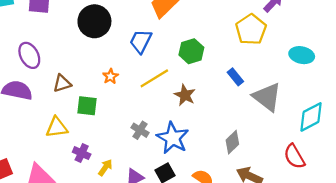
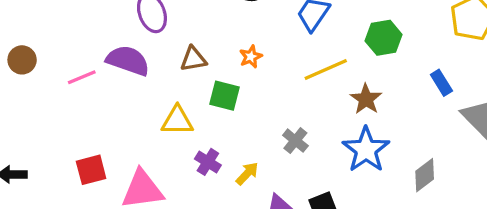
orange star: (110, 76) -> (251, 57), moved
blue star: (173, 138) -> (366, 150), moved
yellow arrow: (105, 168) -> (247, 174), moved

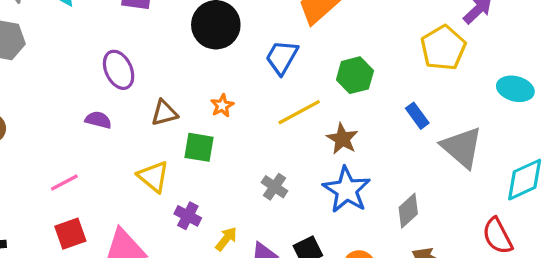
purple semicircle: (128, 60) -> (98, 120), size x0.6
pink line: (82, 77) -> (64, 182), moved
yellow triangle: (177, 121) -> (153, 177), turned 44
yellow arrow: (247, 174) -> (226, 239), moved

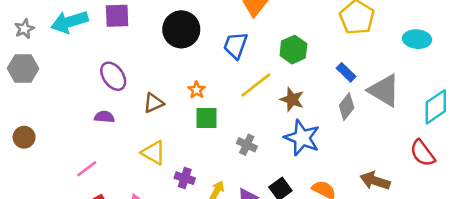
green square: (199, 147) -> (206, 118), moved
gray diamond: (408, 211) -> (347, 107), moved

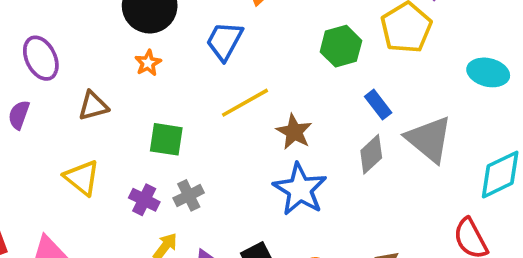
green hexagon: (293, 50) -> (341, 46), moved
orange star: (197, 90) -> (148, 63), moved
purple semicircle: (104, 117) -> (19, 115), turned -84
gray cross: (247, 145) -> (189, 195), moved, turned 30
purple cross: (185, 178) -> (144, 200), moved

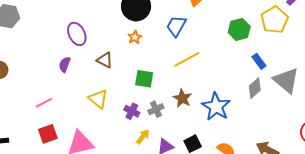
brown triangle: (93, 106) -> (105, 60), turned 42
brown star: (294, 132) -> (182, 98), moved

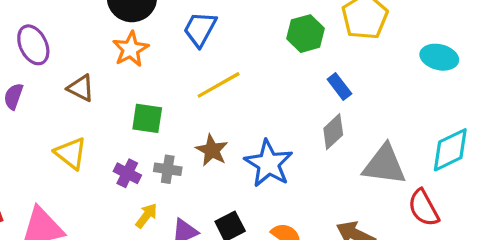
orange star: (135, 37) -> (131, 49), size x1.5
gray triangle: (286, 80) -> (384, 165), moved, turned -32
gray cross: (156, 109) -> (168, 169), turned 35

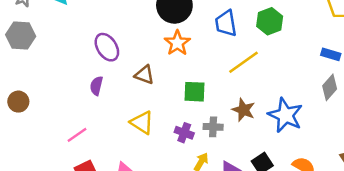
blue trapezoid: (200, 29) -> (226, 23), turned -32
green hexagon: (306, 34) -> (270, 21), moved
blue rectangle: (339, 86) -> (331, 54), turned -30

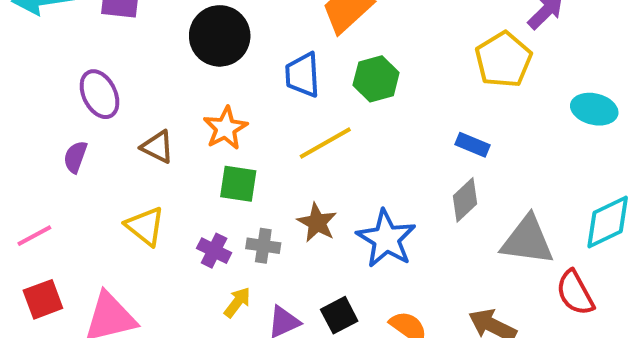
orange star: (177, 43) -> (225, 128), moved

